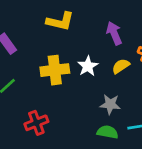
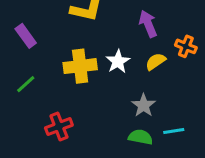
gray star: (110, 104) -> (144, 105), turned 30

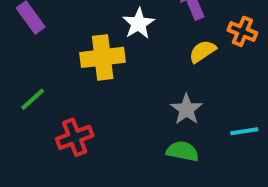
white star: (118, 62) -> (139, 23), moved
green line: (26, 84) -> (33, 99), moved
cyan line: (174, 131) -> (244, 131), moved

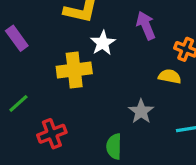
yellow semicircle: (202, 51) -> (170, 76), moved, turned 45
green semicircle: (182, 151) -> (114, 146), moved, turned -100

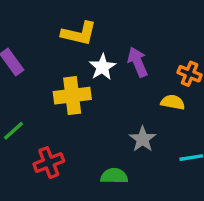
purple arrow: (146, 25) -> (138, 62), moved
green semicircle: (114, 146) -> (114, 176), turned 90

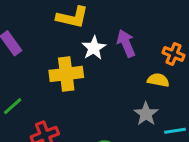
gray star: (143, 139) -> (146, 114), moved

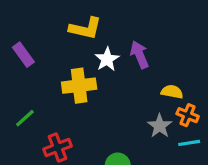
orange cross: (174, 54) -> (188, 115), moved

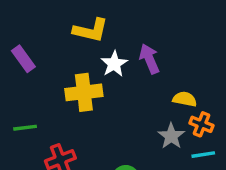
green line: (25, 118) -> (25, 128), turned 35

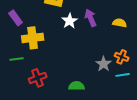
yellow cross: (84, 92) -> (33, 38), moved
yellow semicircle: (185, 99) -> (120, 23), moved

